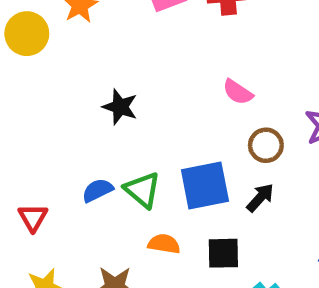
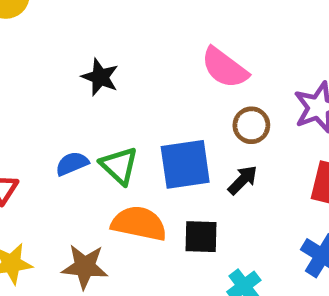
pink semicircle: (238, 92) -> (225, 68), size x1.5
orange semicircle: (164, 244) -> (139, 224), size x1.6

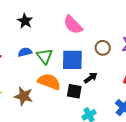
pink semicircle: (225, 68) -> (73, 25), moved
black star: (100, 77) -> (25, 21), moved
black arrow: (243, 180) -> (91, 78), moved

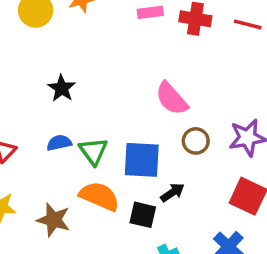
pink semicircle: (73, 25) -> (172, 99), moved

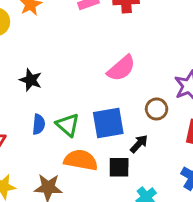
pink semicircle: (172, 99) -> (121, 68), turned -76
brown circle: (196, 141) -> (157, 109), moved
blue semicircle: (59, 143) -> (39, 124), turned 120

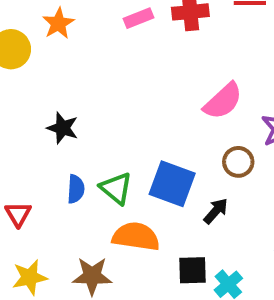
pink semicircle: (121, 68) -> (223, 101), moved
blue square: (108, 123) -> (172, 184), turned 32
black square: (119, 167) -> (192, 270), moved

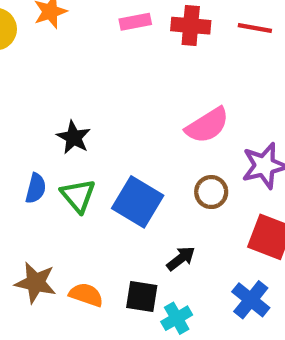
black star: (63, 128) -> (74, 137), moved
black arrow: (216, 211) -> (181, 258), moved
orange semicircle: (136, 237) -> (86, 295), moved, size x0.7

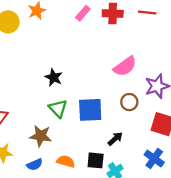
pink rectangle: (135, 22) -> (83, 13), turned -35
blue semicircle: (36, 188) -> (35, 165), moved, turned 56
blue square: (138, 202) -> (90, 110), turned -30
brown star: (36, 283) -> (41, 136), moved

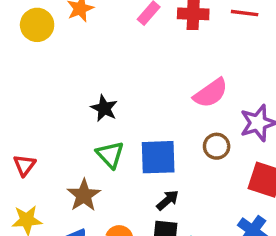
brown star: (41, 136) -> (84, 195), turned 30
black arrow: (115, 139) -> (168, 200), moved

